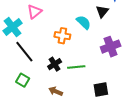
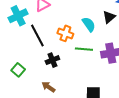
black line: (24, 52) -> (37, 35), moved
green line: (76, 67) -> (84, 49), moved

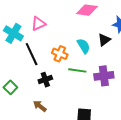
cyan cross: (18, 16) -> (13, 33), turned -36

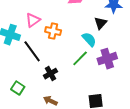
cyan semicircle: (84, 46) -> (89, 39), moved
orange cross: (60, 54) -> (53, 31), moved
green line: (77, 70) -> (80, 58), turned -42

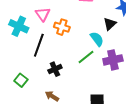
pink triangle: (33, 20) -> (43, 14), turned -35
black line: (32, 51) -> (39, 45), turned 50

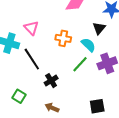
orange cross: (62, 27) -> (63, 38), moved
black line: (39, 45) -> (32, 59), turned -45

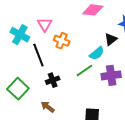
orange cross: (63, 38) -> (62, 41), moved
cyan semicircle: (88, 45) -> (97, 53), turned 84
green square: (19, 96) -> (18, 89), size x1.5

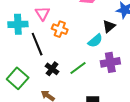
cyan cross: (20, 35) -> (18, 24), turned -30
green line: (84, 70) -> (78, 68), moved
black cross: (53, 80) -> (52, 69), turned -32

